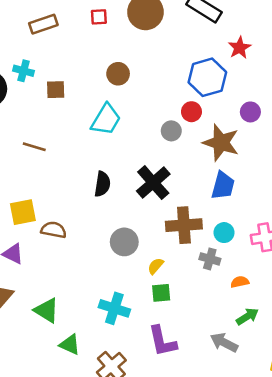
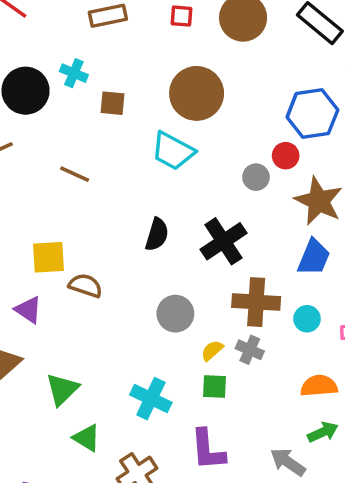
brown circle: (118, 74) -> (197, 93), size x1.8
cyan trapezoid: (106, 120) -> (173, 151), turned 80
gray cross: (210, 259) -> (250, 350), moved
orange semicircle: (240, 282) -> (319, 386), size x1.5
green triangle: (47, 310) -> (62, 389), turned 36

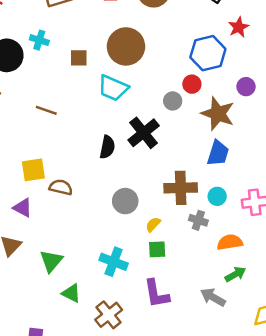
brown square: (112, 103) -> (79, 58), moved
black cross: (223, 241) -> (144, 133), moved
gray cross: (250, 350) -> (198, 220), moved

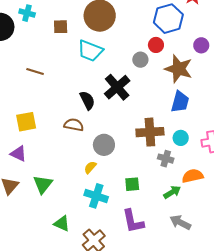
black semicircle: (107, 147) -> (87, 100), turned -36
brown semicircle: (61, 187) -> (74, 125), moved
yellow semicircle: (153, 224) -> (90, 167), moved
green triangle: (51, 261) -> (43, 184), moved
green arrow: (235, 274) -> (172, 192), moved

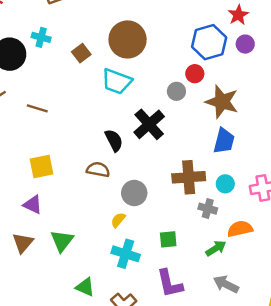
brown square: (61, 27) -> (81, 53), turned -35
purple circle: (201, 45) -> (245, 44), moved
brown line: (35, 72) -> (37, 108), moved

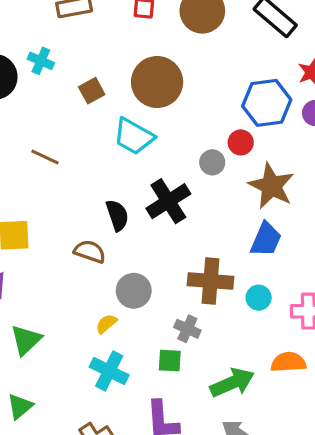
brown line: (37, 108) -> (45, 157), moved
gray cross: (208, 209) -> (187, 329), moved
orange semicircle: (240, 229) -> (288, 362), moved
green arrow: (216, 248) -> (232, 383), size x1.5
green triangle: (85, 287) -> (20, 406), moved, turned 48

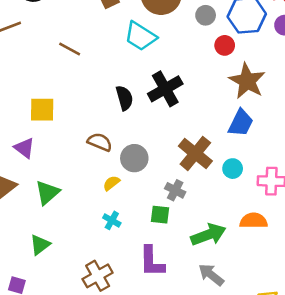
gray circle: (212, 162) -> (206, 15), moved
brown semicircle: (90, 252) -> (100, 142), moved
brown cross: (211, 281) -> (195, 153), turned 32
cyan cross: (109, 371) -> (112, 220), size x0.6

